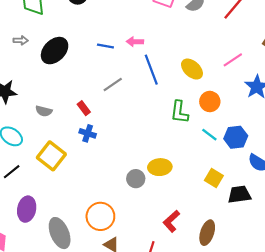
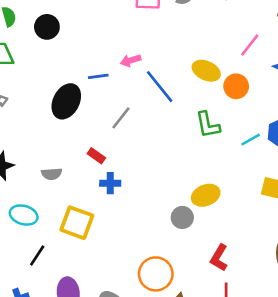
black ellipse: (55, 51) -> (66, 101), moved
orange circle: (210, 102) -> (236, 86), moved
cyan line: (209, 135) -> (251, 140), turned -49
red L-shape: (171, 221) -> (219, 258), moved

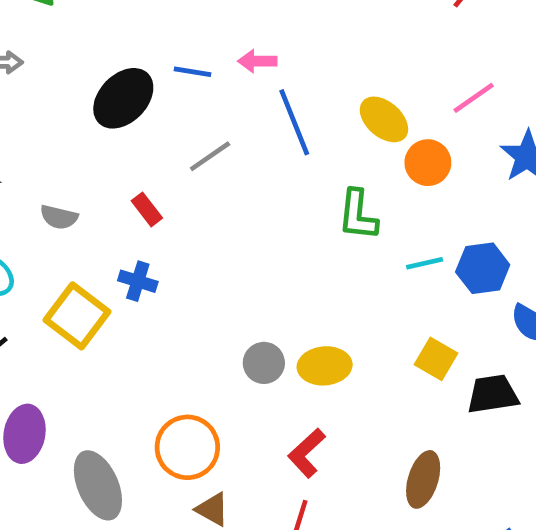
blue cross: (110, 183) -> (138, 281), moved
yellow ellipse: (206, 195) -> (325, 366), moved

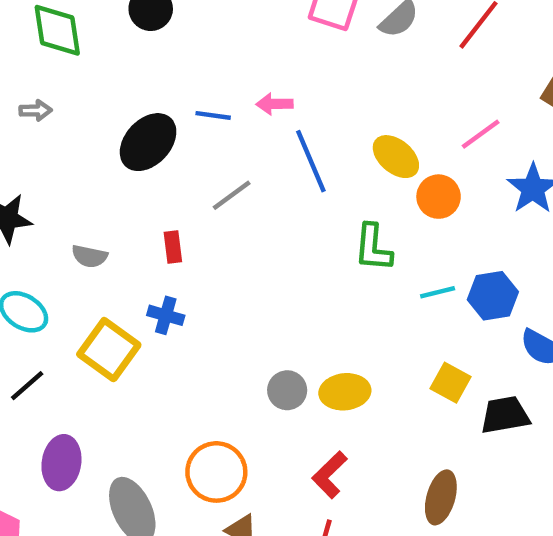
red rectangle: (147, 209) -> (173, 247), turned 32

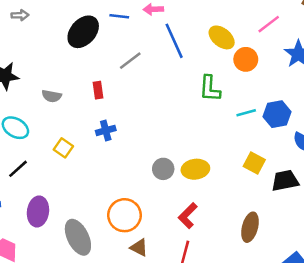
blue cross: (166, 315) -> (106, 130), moved, turned -30
yellow square: (109, 350) -> (63, 148), size x0.6

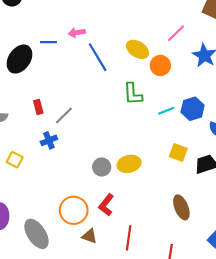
gray line: (130, 61) -> (64, 116), moved
red L-shape: (188, 216) -> (106, 205), moved
brown ellipse: (250, 227) -> (181, 207), turned -30

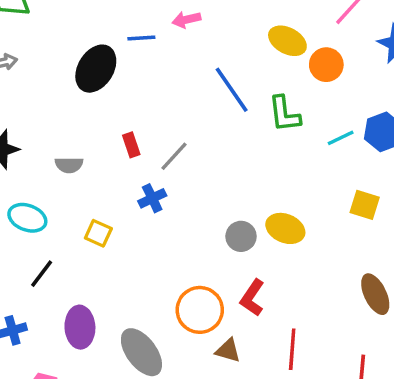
blue line: (98, 57) -> (232, 90), moved
yellow ellipse: (129, 164) -> (285, 228), turned 40

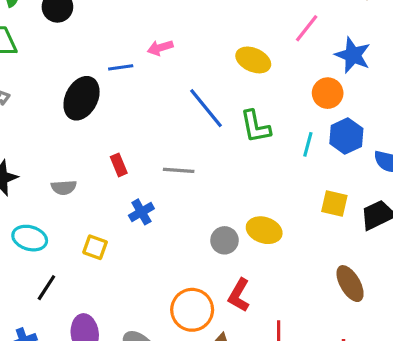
orange circle: (326, 65) -> (328, 93), moved
cyan line: (341, 138) -> (308, 144), turned -45
gray line: (174, 156) -> (179, 170), moved, turned 56

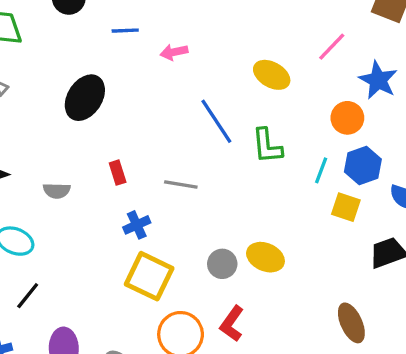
blue line: (121, 67) -> (125, 31), moved
yellow square: (334, 203) -> (346, 207), moved
yellow square: (95, 247) -> (149, 276), moved, size x1.8

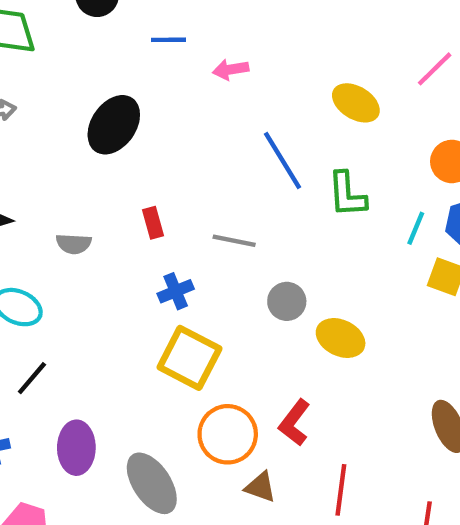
gray circle: (222, 264) -> (287, 301), moved

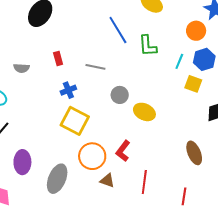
gray ellipse: (152, 483) -> (57, 179), turned 56

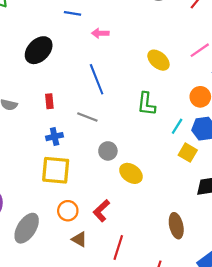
blue line: (118, 30) -> (97, 79), moved
yellow square: (75, 121) -> (56, 170), turned -32
orange circle: (92, 156) -> (68, 211), size x0.7

